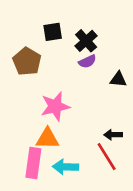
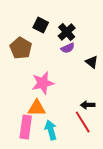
black square: (53, 32) -> (41, 25), turned 35
black triangle: (118, 79) -> (92, 62), turned 32
cyan arrow: (65, 167) -> (51, 130), turned 72

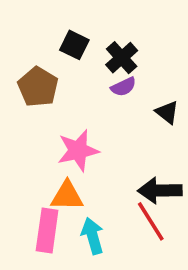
black arrow: (88, 105) -> (160, 190), size x1.6

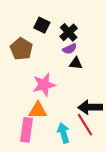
black triangle: (167, 112) -> (76, 63), moved, turned -32
cyan arrow: (93, 236) -> (63, 133), moved

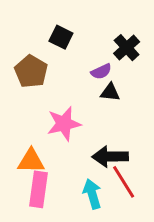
black cross: (69, 32) -> (127, 48), moved
black arrow: (90, 107) -> (110, 157), moved
orange triangle: (38, 110) -> (31, 161), moved

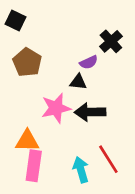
black square: (61, 37) -> (15, 20), moved
black triangle: (110, 92) -> (78, 82), moved
black arrow: (110, 157) -> (90, 112), moved

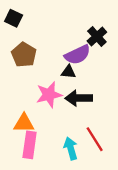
purple semicircle: (89, 62) -> (78, 55), size x1.6

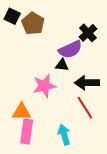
brown pentagon: (24, 55) -> (33, 24), moved
black arrow: (79, 98) -> (87, 83), moved
red line: (95, 139) -> (85, 108), moved

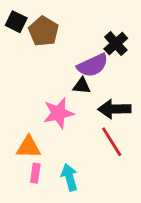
pink rectangle: (27, 132) -> (35, 173), size x0.6
cyan arrow: (64, 135) -> (69, 177), moved

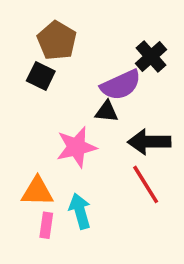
black square: (16, 22) -> (41, 76), moved
cyan arrow: (69, 177) -> (80, 211), moved

